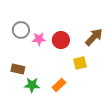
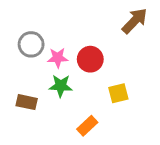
brown arrow: (94, 37) -> (135, 21), moved
green star: (32, 85) -> (61, 86), moved

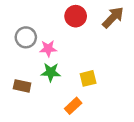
red circle: (90, 59) -> (76, 16), moved
yellow square: (118, 93) -> (88, 78), moved

